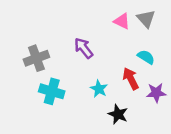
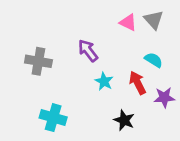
gray cross: (36, 58) -> (38, 61), turned 30
cyan star: (99, 89) -> (104, 81), moved
cyan cross: (52, 91) -> (53, 118), moved

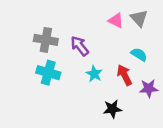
gray cross: (38, 61) -> (46, 40), moved
cyan cross: (53, 118) -> (48, 73), moved
black star: (124, 120) -> (112, 109), turned -30

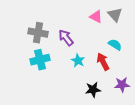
cyan cross: (48, 73) -> (40, 60), turned -30
purple star: (149, 88) -> (122, 85), moved

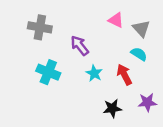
gray triangle: (115, 15) -> (141, 29), moved
gray cross: (38, 33) -> (40, 27), moved
cyan cross: (40, 60) -> (48, 72), turned 36

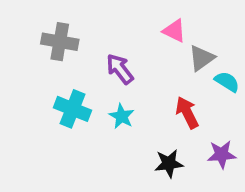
gray triangle: (141, 29) -> (202, 58), moved, turned 36
cyan semicircle: (139, 54) -> (227, 82), moved
cyan star: (94, 73) -> (122, 116), moved

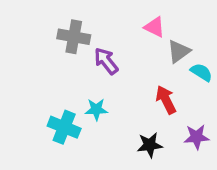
gray cross: (60, 42) -> (74, 37), moved
cyan cross: (73, 109) -> (64, 127), moved
cyan star: (122, 116) -> (96, 109), moved, turned -30

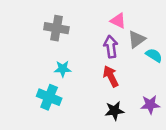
purple arrow: (106, 61) -> (111, 47), moved, turned 30
red arrow: (166, 100) -> (111, 76), moved
cyan star: (96, 109) -> (63, 69), moved

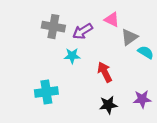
purple arrow: (111, 47) -> (83, 31), moved, turned -114
cyan star: (63, 69) -> (72, 56), moved
cyan cross: (49, 97) -> (46, 92), turned -30

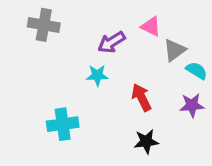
gray cross: (53, 27) -> (44, 25), moved
purple star: (142, 99) -> (192, 105), moved

